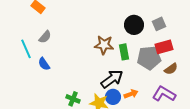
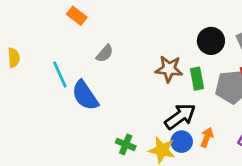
gray semicircle: (45, 37) -> (105, 53), moved
blue semicircle: (44, 64) -> (85, 95), size x1.6
orange arrow: (131, 94) -> (207, 137), turned -48

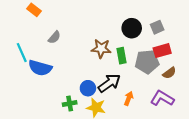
blue semicircle: (85, 95) -> (40, 68), turned -40
blue circle: (182, 142) -> (88, 88), moved
green cross: (126, 144) -> (70, 103), turned -32

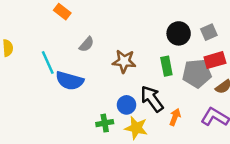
brown star: (101, 49) -> (124, 61), moved
black arrow: (109, 83) -> (152, 99), turned -90

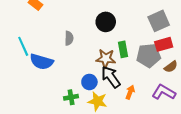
gray square: (209, 32) -> (159, 21), size x1.5
black circle: (179, 33) -> (106, 22), moved
gray semicircle: (87, 44) -> (69, 38), moved, turned -40
brown star: (124, 61) -> (106, 59), moved

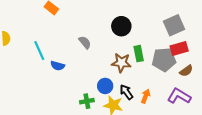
gray semicircle: (69, 38) -> (85, 42), turned -40
blue semicircle: (42, 62) -> (58, 66), size x0.6
black arrow: (111, 77) -> (126, 92), moved, size x0.7

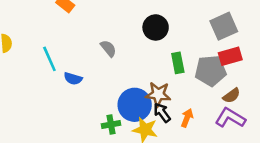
brown star: (121, 63) -> (158, 94), moved
brown semicircle: (186, 71) -> (232, 96), moved
blue circle: (105, 86) -> (135, 105), size x1.6

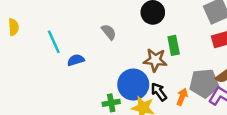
gray pentagon: (211, 71) -> (204, 83), moved
blue semicircle: (73, 79) -> (76, 60), turned 147
brown star: (158, 94) -> (155, 60), moved

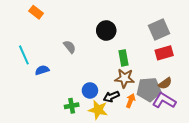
brown star: (155, 60) -> (124, 78), moved
blue circle: (133, 84) -> (90, 90), size x0.6
black arrow: (159, 92) -> (111, 97), turned -77

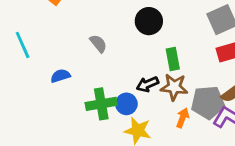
cyan line: (24, 55) -> (23, 45), moved
black arrow: (111, 97) -> (147, 84), moved
green cross: (72, 106) -> (101, 104), moved, size x1.5

